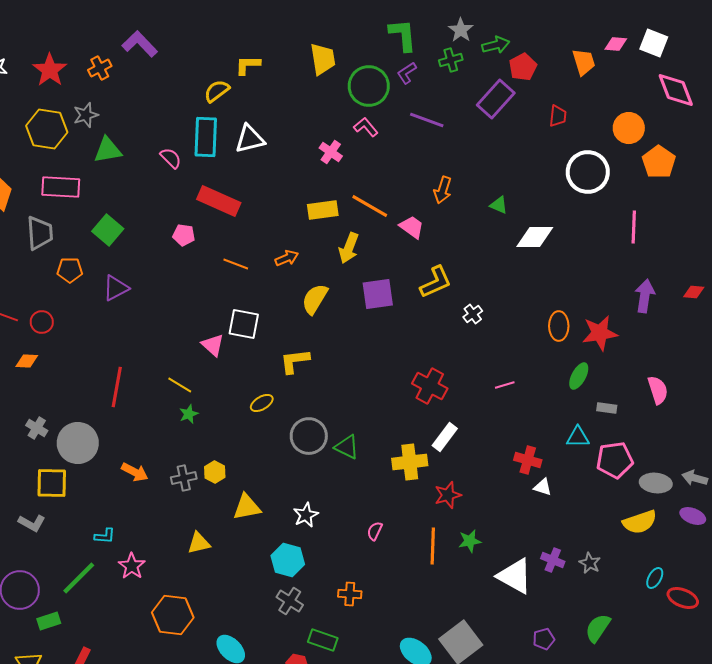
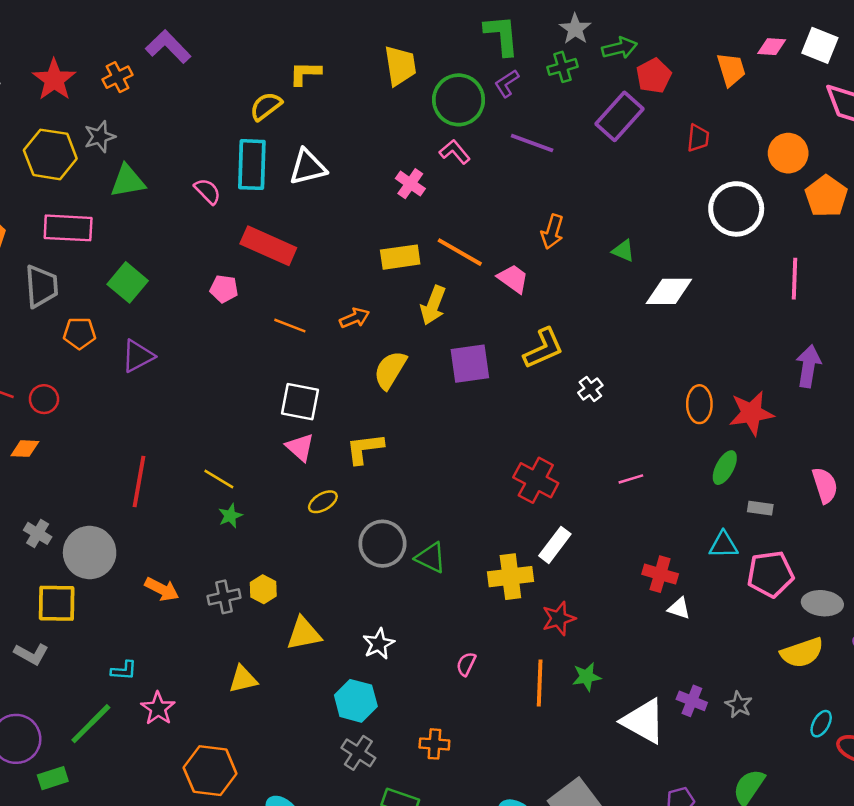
pink triangle: (213, 345) -> (300, 447), moved

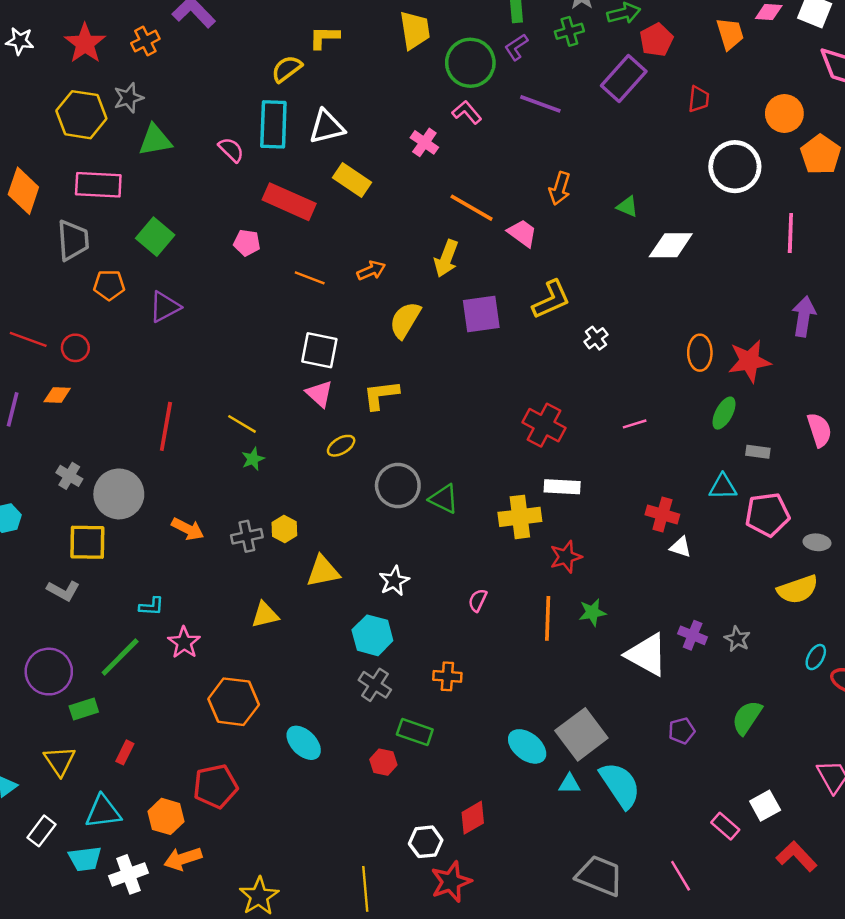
yellow rectangle: (400, 257) -> (352, 180), moved, turned 42
white rectangle: (555, 545) -> (562, 487), turned 56
gray ellipse: (822, 603) -> (817, 542), size x0.7

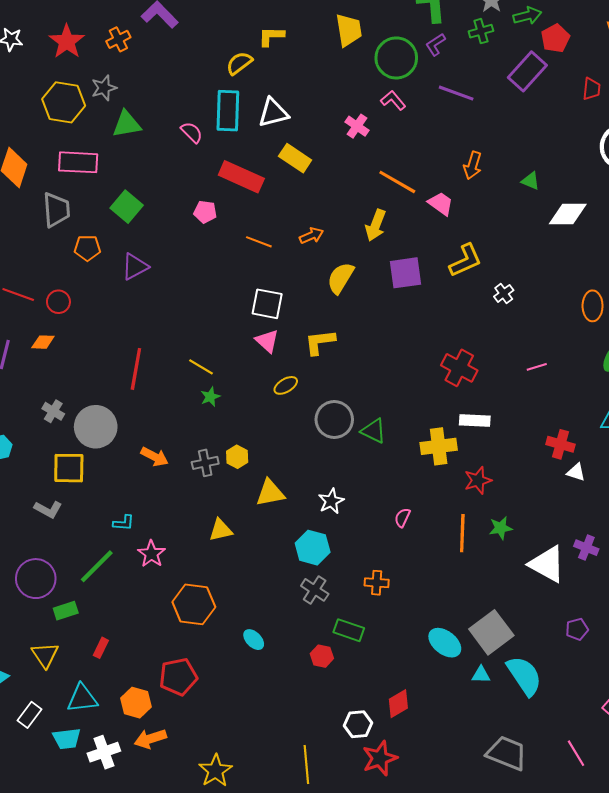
cyan ellipse: (304, 743) -> (254, 640), size x0.7

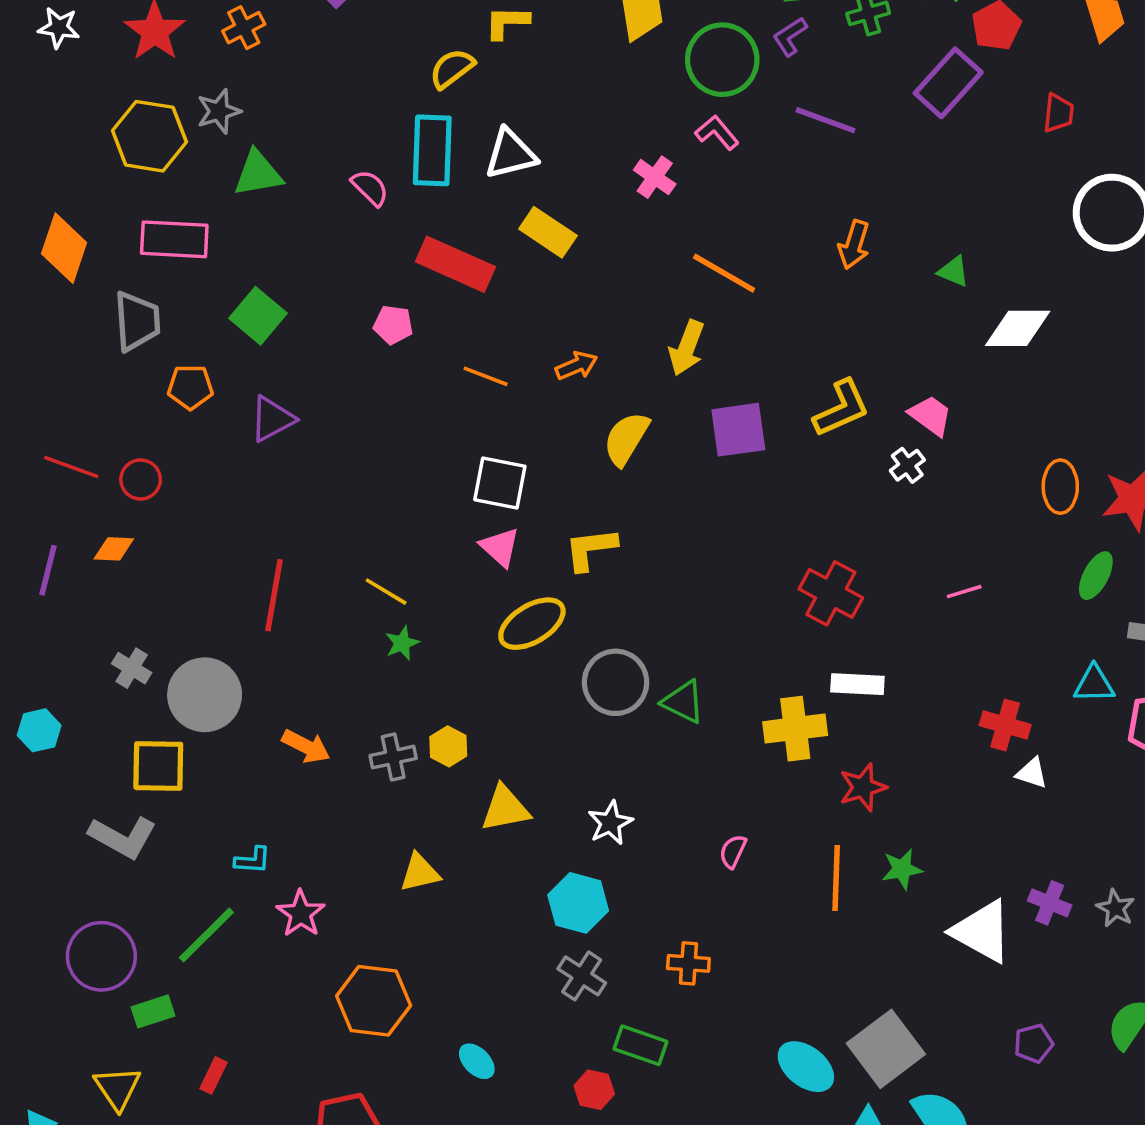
pink trapezoid: (441, 204) -> (930, 415), moved
yellow ellipse: (286, 385) -> (532, 624), size x1.6
gray L-shape: (48, 509) -> (123, 837), size x1.4

